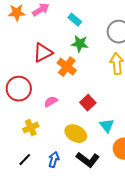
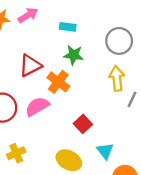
cyan rectangle: (75, 20) -> (68, 27), turned -32
pink semicircle: (51, 102) -> (37, 106), moved, size x1.5

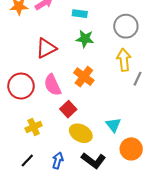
orange cross: (58, 82) -> (84, 77), moved
pink semicircle: (37, 106) -> (52, 85), turned -85
red square: (83, 124) -> (68, 109), moved

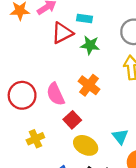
red triangle: (46, 48) -> (62, 33), moved

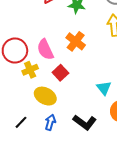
yellow cross: (35, 139) -> (30, 70), moved
yellow ellipse: (86, 145) -> (45, 96), moved

